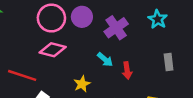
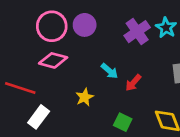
purple cross: (116, 28) -> (137, 32), moved
red arrow: (127, 71) -> (133, 83), turned 49

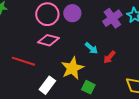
yellow star: (85, 97) -> (72, 68), size x1.6
white rectangle: (39, 117) -> (47, 85), moved
green square: (123, 122) -> (88, 87), moved

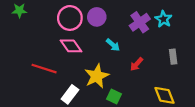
pink diamond: (48, 40) -> (71, 46), turned 40
cyan arrow: (91, 48) -> (113, 45), moved

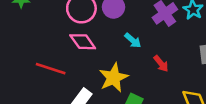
red arrow: (137, 64) -> (161, 64), turned -80

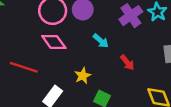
yellow star: (114, 78) -> (83, 76), size x0.6

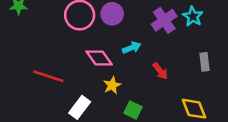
cyan arrow: (101, 41) -> (132, 48), turned -63
pink diamond: (54, 42) -> (99, 58), moved

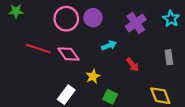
cyan star: (193, 16) -> (171, 19), moved
pink diamond: (99, 58) -> (68, 54), moved
red line: (48, 76) -> (38, 49), moved

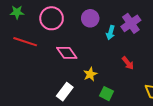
pink circle: (66, 19) -> (52, 18), moved
cyan arrow: (109, 45) -> (111, 33), moved, turned 128
red line: (38, 49) -> (25, 42), moved

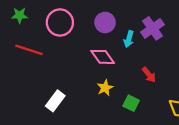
pink diamond: (67, 53) -> (103, 57), moved
white rectangle: (65, 92) -> (55, 101), moved
green square: (106, 94) -> (131, 103), moved

